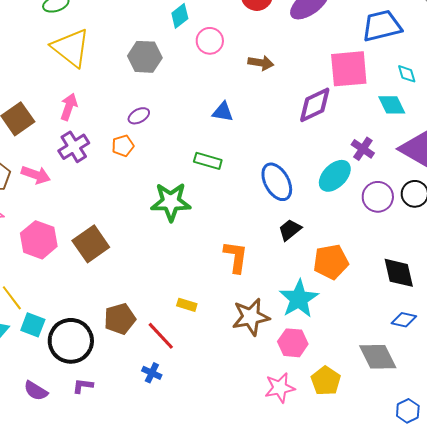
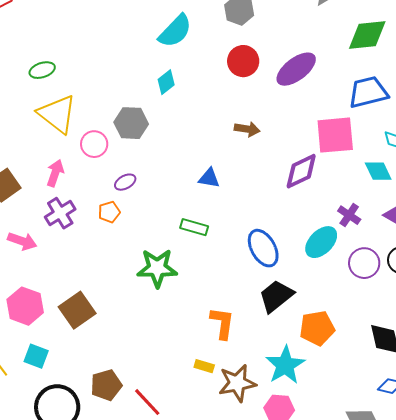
pink circle: (210, 41) -> (94, 144), moved
black trapezoid: (290, 230) -> (276, 296), size x1.5
yellow rectangle: (187, 305) -> (204, 366), moved
cyan square: (33, 325) -> (36, 356), moved

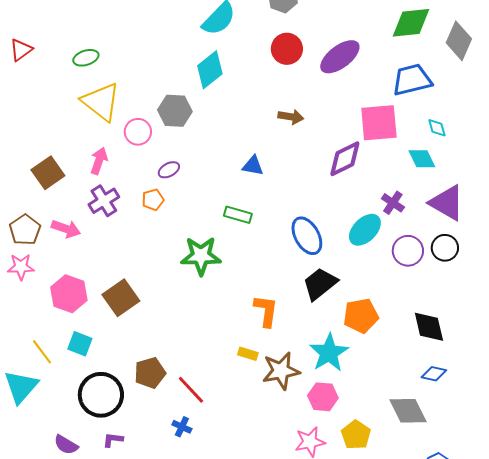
cyan diamond: (166, 82) -> (210, 70), size x1.5

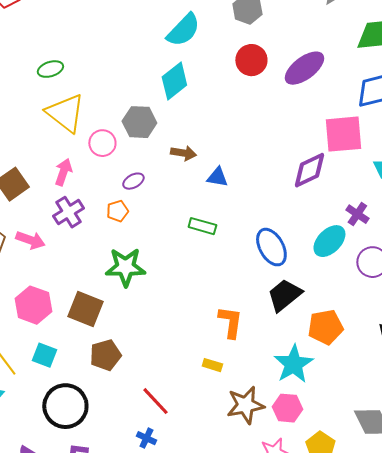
brown arrow: (291, 117) -> (183, 153), moved
green star: (201, 256) -> (125, 267), moved
brown square: (121, 298) -> (85, 309), turned -33
brown star: (281, 371) -> (245, 405), moved
brown pentagon: (150, 373) -> (105, 355), moved

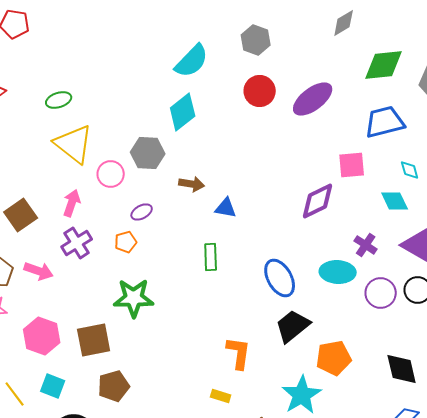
pink square: (343, 134) -> (352, 165), size x0.7
green rectangle: (202, 226) -> (211, 257), turned 72
cyan ellipse: (329, 241) -> (338, 272), turned 48
brown square: (85, 309) -> (94, 340), turned -33

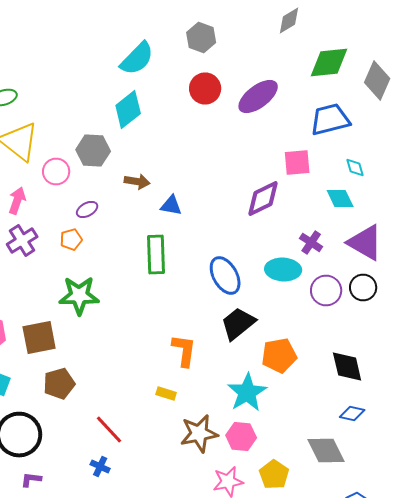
green rectangle: (211, 257) -> (156, 254), size x1.4

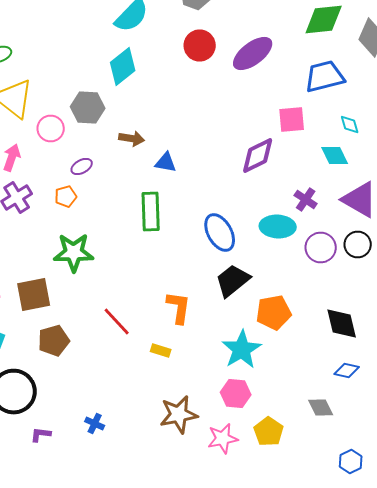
red line: (109, 430) -> (117, 322), moved
brown star: (199, 434) -> (179, 414), moved
gray diamond: (326, 450) -> (321, 408), size x0.7
purple L-shape: (31, 480) -> (41, 434), moved

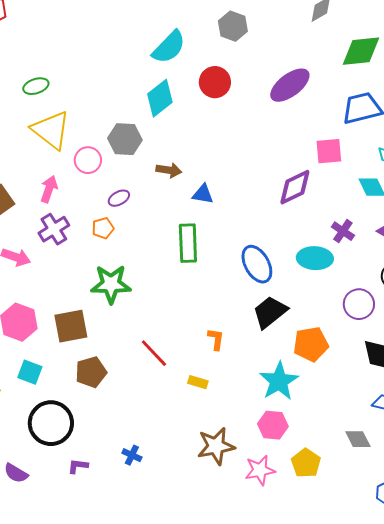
red circle: (200, 46) -> (215, 82), moved
purple circle: (321, 248) -> (359, 304), moved
orange L-shape: (179, 308) -> (216, 339), size x0.7

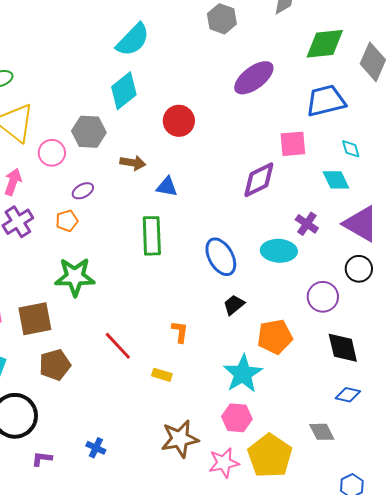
gray hexagon: (233, 26) -> (222, 19), moved
red circle: (215, 82) -> (179, 121), moved
black trapezoid: (270, 312) -> (234, 305), size x0.6
yellow pentagon: (306, 463) -> (270, 456), size x1.5

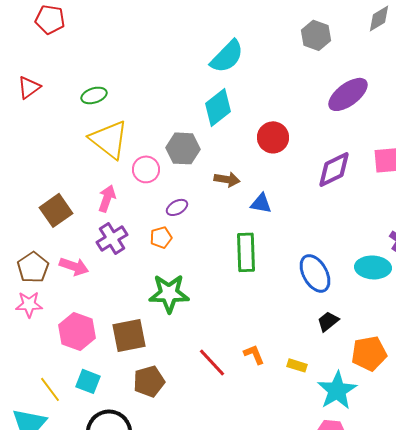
purple diamond: (259, 180) -> (334, 169), moved
orange L-shape: (180, 332) -> (254, 354), moved, turned -30
yellow rectangle: (162, 375) -> (297, 365), moved

